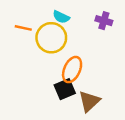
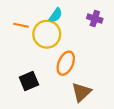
cyan semicircle: (61, 17) -> (56, 15), turned -80
black square: (65, 89) -> (29, 81), moved

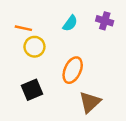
cyan semicircle: (56, 15) -> (70, 23), moved
yellow circle: (47, 34) -> (34, 47), moved, size x0.7

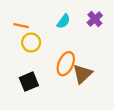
purple cross: (105, 21) -> (95, 19), turned 32
brown triangle: (90, 102) -> (83, 74), moved

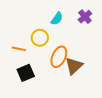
orange line: (21, 26) -> (19, 49), moved
yellow circle: (31, 42) -> (40, 38), moved

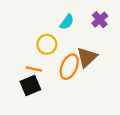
orange line: (19, 49) -> (34, 69), moved
brown triangle: (74, 66) -> (87, 57), moved

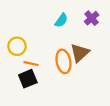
yellow circle: (47, 44) -> (17, 46), moved
orange ellipse: (69, 67) -> (63, 61), turned -35

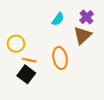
brown triangle: (80, 53) -> (83, 35), moved
black square: (28, 79) -> (26, 74), turned -30

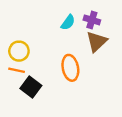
purple cross: (87, 17) -> (92, 20), moved, turned -32
orange line: (29, 60) -> (17, 70), moved

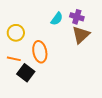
yellow circle: (19, 51) -> (16, 33), moved
orange ellipse: (70, 68) -> (40, 52), moved

